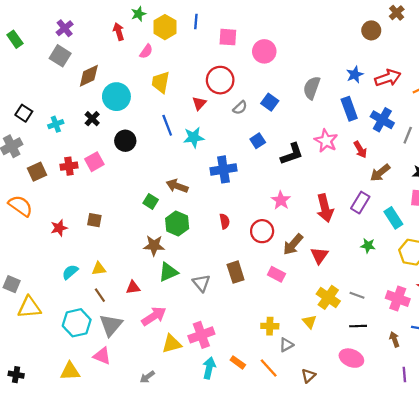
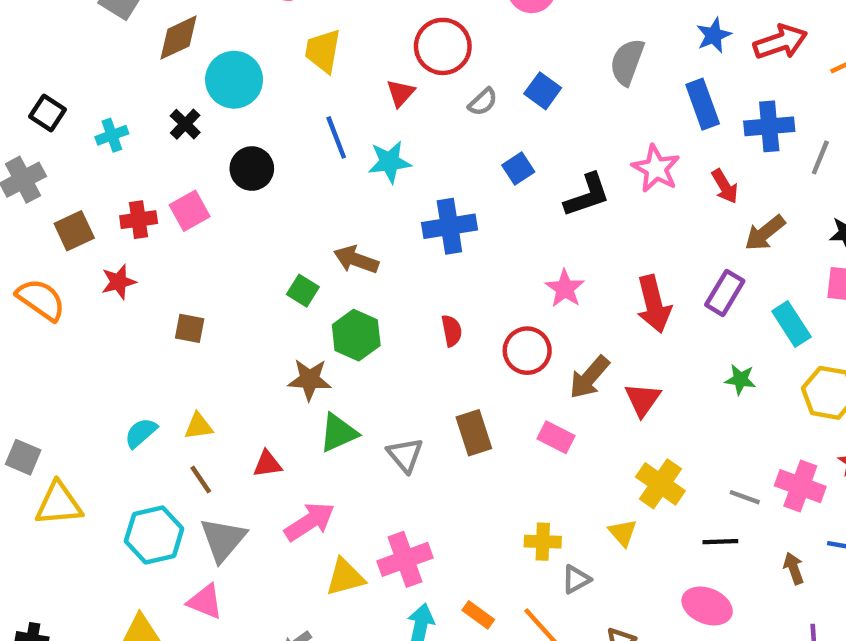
blue cross: (382, 120) -> (769, 126), turned -35
red star: (59, 228) -> (119, 282), moved
gray line: (357, 295) -> (745, 497), moved

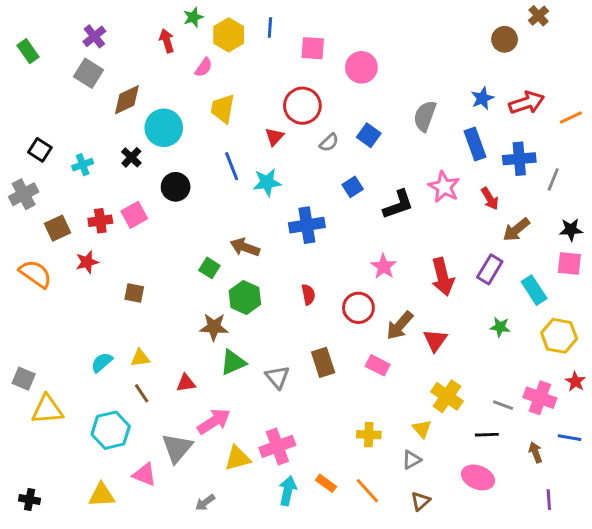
gray triangle: (223, 539) -> (177, 448), moved
gray triangle: (576, 579) -> (412, 460), moved

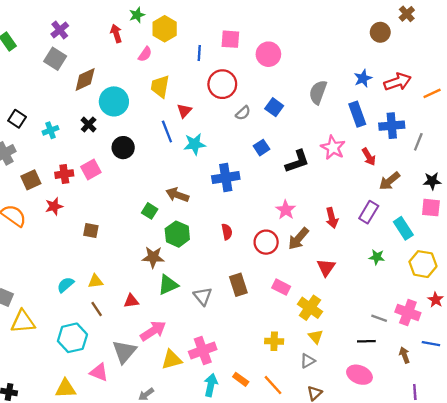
blue line: (270, 27) -> (199, 53), moved
red triangle: (274, 137) -> (184, 111), moved
red arrow: (443, 277) -> (332, 218), size x0.7
brown arrow: (400, 325) -> (298, 239), moved
yellow cross: (447, 396) -> (310, 308), moved

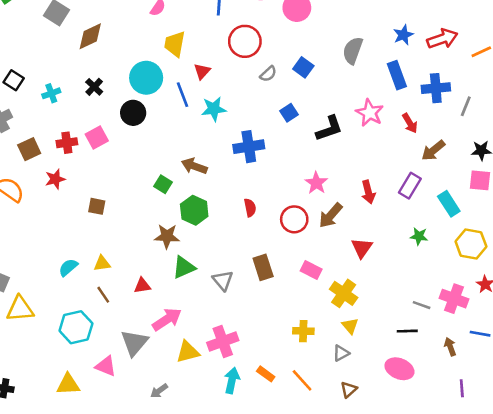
cyan circle: (114, 101) -> (146, 78), moved

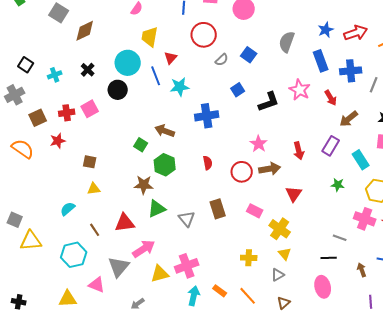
brown arrow: (331, 215) -> (270, 169), turned -140
yellow triangle: (102, 264) -> (94, 189), moved
red triangle: (142, 286) -> (125, 223), size x1.5
pink cross: (454, 299) -> (365, 219), moved
pink ellipse: (399, 369) -> (323, 287), turned 55

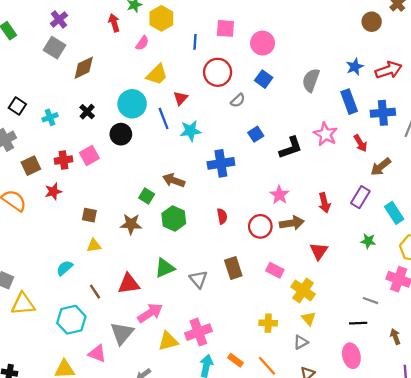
yellow trapezoid: (150, 37) -> (157, 75), turned -145
blue square: (249, 55) -> (264, 79), moved
brown star: (144, 185) -> (131, 224), moved

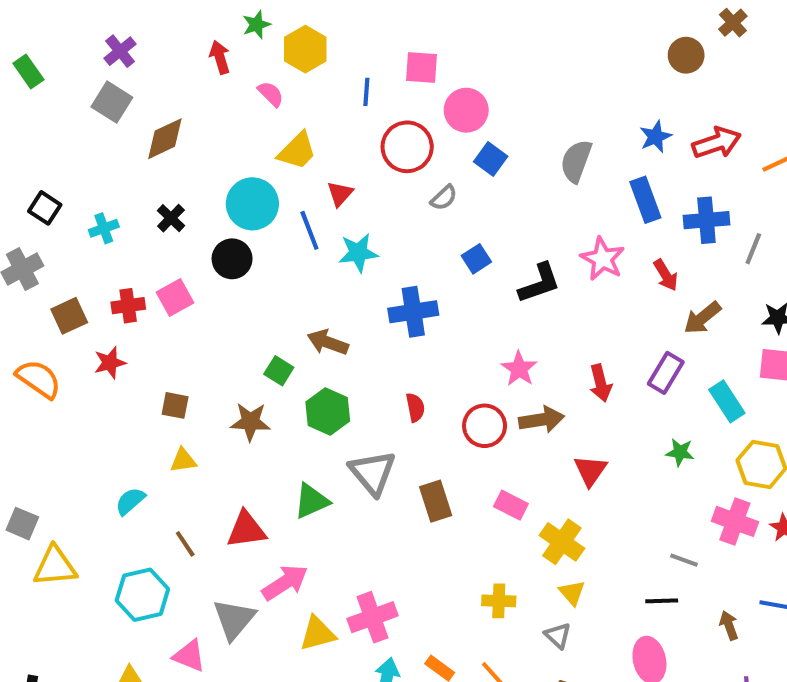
pink semicircle: (142, 43) -> (271, 94), turned -80
pink circle: (263, 43) -> (466, 110), moved
gray triangle: (198, 279) -> (373, 473), moved, size x1.4
gray triangle: (301, 342) -> (558, 636), turned -48

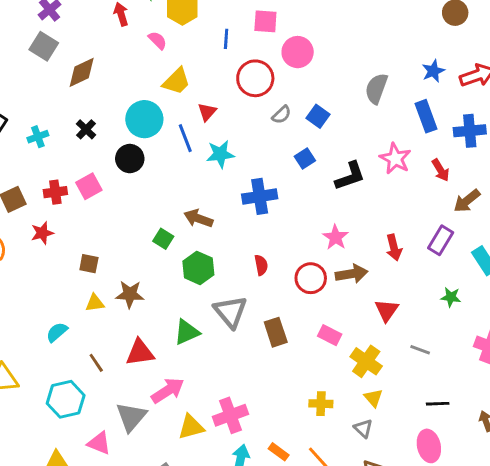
blue square: (491, 159) -> (318, 116), moved
brown star: (250, 422) -> (130, 294), moved
gray line: (684, 560) -> (420, 350), moved

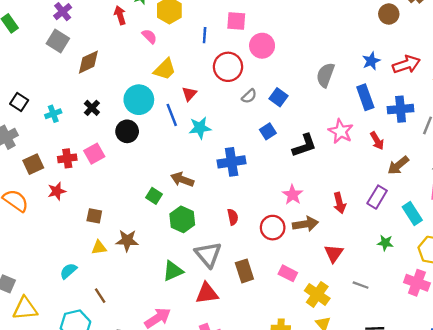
red triangle: (140, 353) -> (207, 293), moved

